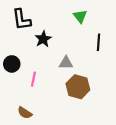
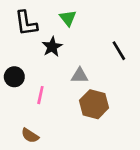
green triangle: (80, 16) -> (68, 18), moved
black line: (98, 42) -> (119, 51), turned -35

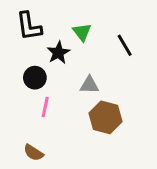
green triangle: (68, 18) -> (82, 32), moved
black line: (119, 51) -> (125, 45), moved
black circle: (14, 77) -> (35, 78), moved

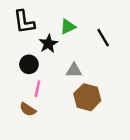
green triangle: (82, 32) -> (68, 27), turned 42
brown semicircle: (33, 153) -> (28, 109), moved

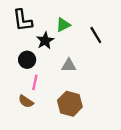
brown hexagon: (87, 97) -> (70, 104), moved

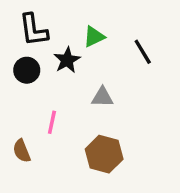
black circle: (27, 60) -> (27, 70), moved
brown semicircle: (26, 101) -> (22, 151), moved, turned 35

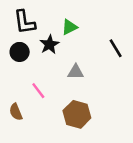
black line: (143, 52) -> (116, 48), moved
pink line: (52, 122) -> (38, 91), turned -49

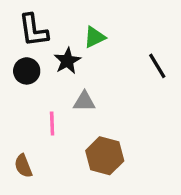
gray triangle: (76, 72) -> (84, 101), moved
pink line: (38, 91) -> (52, 124), turned 35
brown semicircle: (16, 112) -> (23, 166), moved

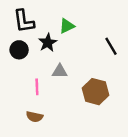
brown hexagon: (105, 156) -> (95, 92), moved
brown semicircle: (23, 166) -> (35, 117), moved, turned -56

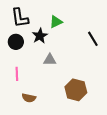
pink line: (37, 87) -> (17, 74), moved
brown hexagon: (95, 92) -> (76, 90), moved

